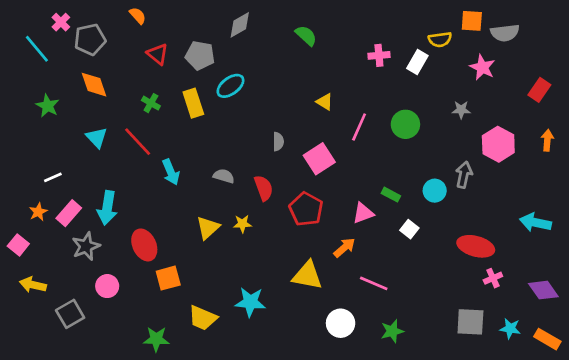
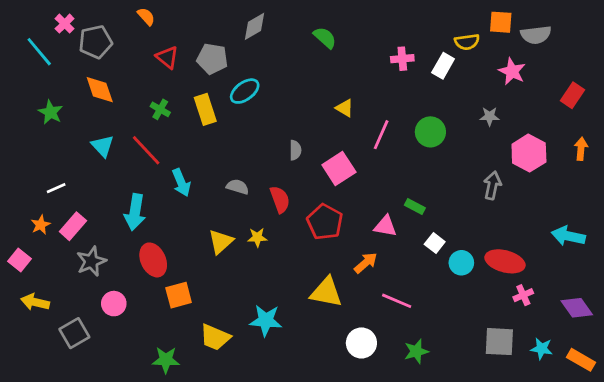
cyan circle: (435, 191) -> (461, 263), moved
cyan arrow: (107, 208) -> (135, 212), moved
pink triangle: (363, 213) -> (385, 226), turned 30

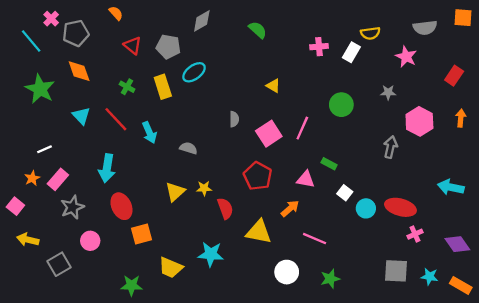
orange square: (501, 22) -> (463, 18), moved
green star: (50, 112) -> (40, 89), size x1.5
pink line: (381, 135) -> (302, 128), moved
cyan arrow: (181, 183) -> (149, 133), moved
red semicircle: (280, 199) -> (225, 208), moved

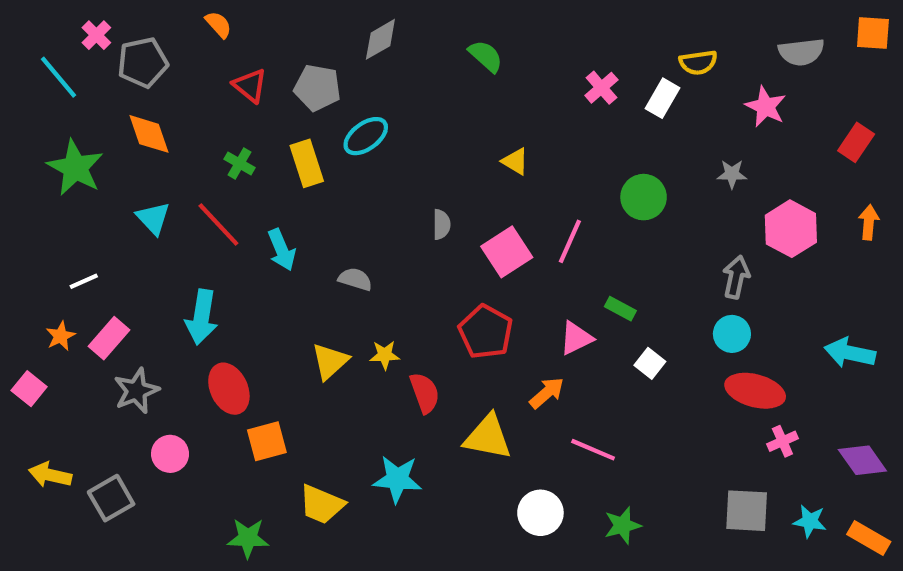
pink cross: (319, 47) -> (601, 88), turned -36
pink triangle: (306, 179) -> (576, 338), turned -36
cyan circle: (366, 208) -> (732, 334), moved
yellow arrow: (28, 240) -> (50, 475), moved

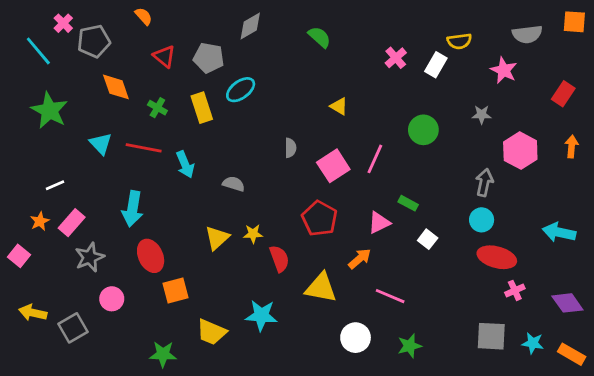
orange diamond: (149, 134) -> (116, 87), moved
red line: (218, 224) -> (144, 148), turned -36

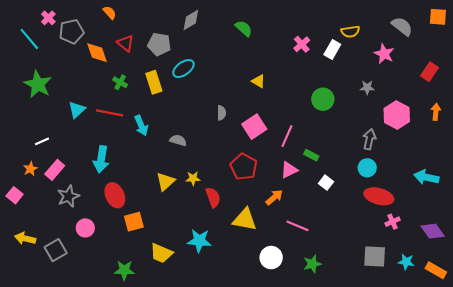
gray semicircle: (527, 34) -> (402, 26), turned -135
orange diamond: (116, 87) -> (97, 53), moved
cyan triangle: (101, 144) -> (77, 110), turned 30
pink line: (375, 159) -> (287, 136), moved

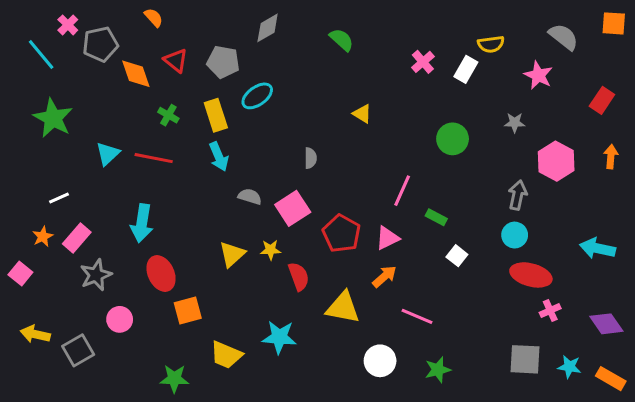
cyan arrow: (141, 126) -> (219, 157), moved
pink square: (254, 127) -> (293, 208), moved
pink triangle: (289, 170) -> (387, 238), moved

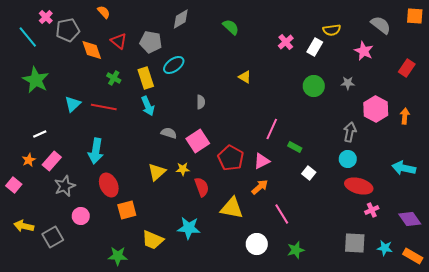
green circle: (453, 139) -> (314, 86), moved
orange arrow: (611, 157) -> (405, 116), moved
gray semicircle: (310, 158) -> (201, 102), moved
pink line: (417, 316) -> (282, 214), turned 35

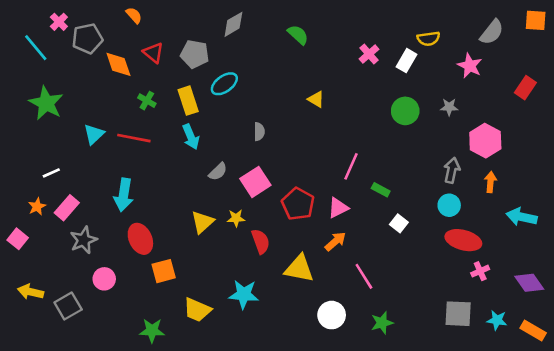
gray semicircle: (381, 25) -> (492, 32), turned 90
orange arrow: (405, 116) -> (490, 182), moved
gray semicircle: (169, 133) -> (218, 172), turned 119

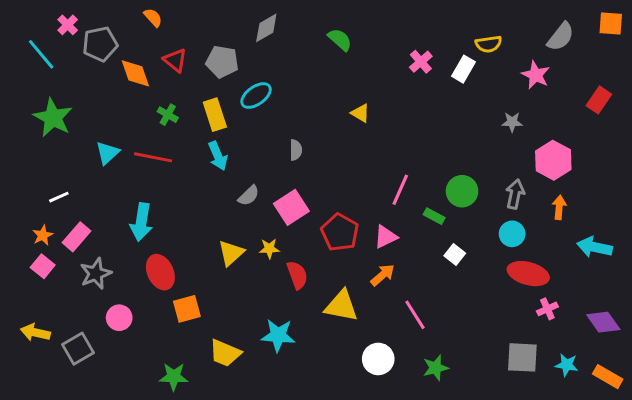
green circle: (405, 111) -> (462, 191), moved
pink square: (18, 239) -> (43, 266), moved

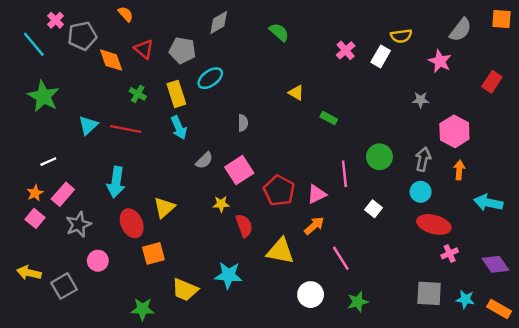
pink line: (400, 190) -> (344, 174), moved, turned -30
green rectangle: (434, 216) -> (329, 118), moved
yellow triangle: (231, 253) -> (164, 208), moved

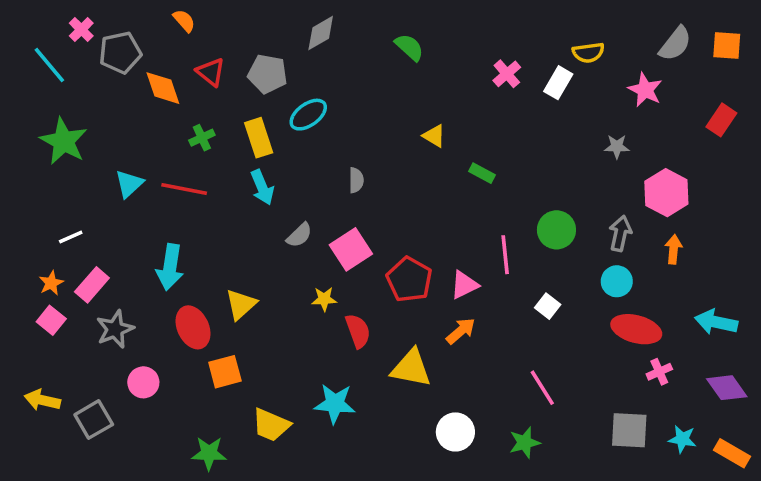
orange square: (502, 19) -> (727, 45), moved
green cross: (138, 94) -> (202, 138), turned 35
cyan arrow: (488, 203) -> (716, 322), moved
pink line: (341, 258) -> (542, 388), moved

